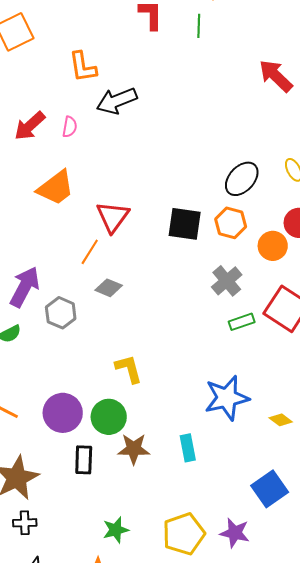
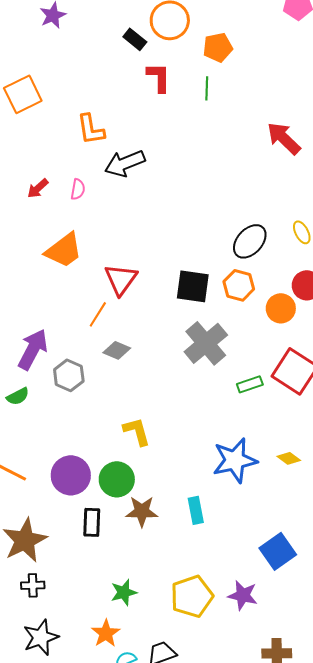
red arrow: (30, 126) -> (38, 188), size x0.7
gray cross: (227, 281) -> (206, 343), moved, size x1.4
yellow diamond: (281, 420) -> (289, 458), moved

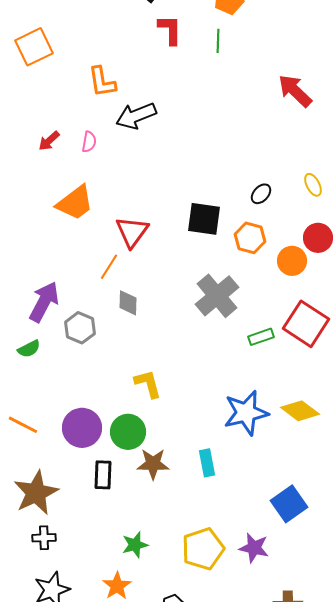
black ellipse: (250, 241) -> (261, 194), size x0.6
black square: (193, 286) -> (204, 219), moved
gray diamond: (117, 350) -> (128, 303), turned 68
yellow diamond: (289, 458) -> (300, 411), size x1.6

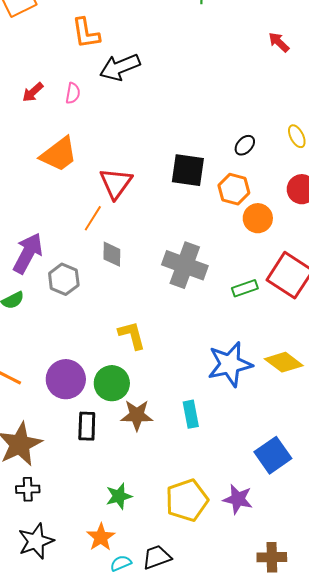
red arrow: (295, 91) -> (279, 42), size x0.6
orange circle: (292, 261) -> (258, 218), moved
gray cross: (217, 296) -> (185, 265), moved, turned -30

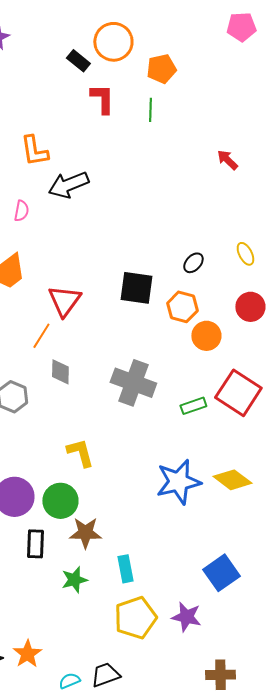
cyan rectangle: (191, 414) -> (125, 569), moved
green star: (119, 496) -> (74, 580), moved
orange star: (101, 537) -> (27, 654), moved

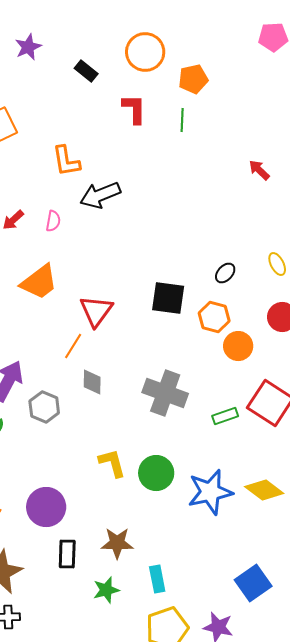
black rectangle: (78, 61) -> (86, 71), moved
green circle: (60, 501) -> (156, 473), moved

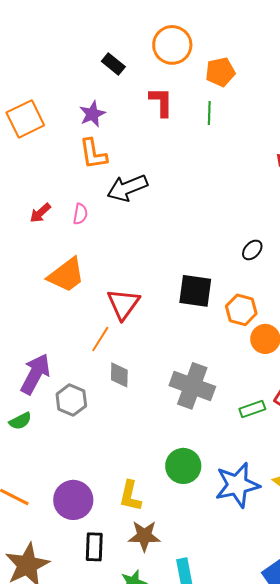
purple star: (28, 47) -> (92, 114), moved
black ellipse: (225, 273) -> (252, 250), moved
yellow L-shape: (112, 463) -> (130, 496), moved, turned -152

